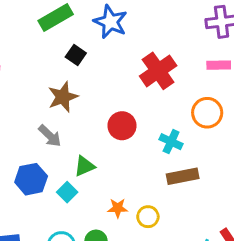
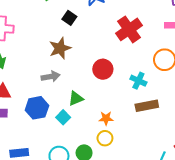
gray arrow: (50, 136) -> (51, 76), turned -54
orange star: (118, 208) -> (106, 118), moved
yellow circle: (148, 217) -> (105, 138), moved

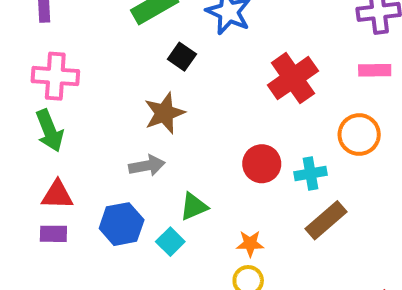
red circle: (103, 69) -> (262, 164), moved
cyan cross: (138, 81) -> (310, 173), turned -35
brown rectangle: (147, 106) -> (326, 220), turned -30

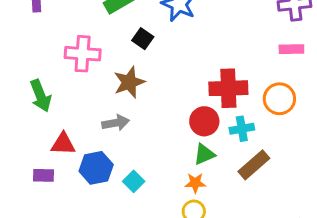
pink cross: (55, 76) -> (83, 54), moved
red cross: (293, 78) -> (228, 88), moved, turned 33
red triangle: (57, 195) -> (63, 144), moved
green triangle: (194, 207) -> (204, 154), moved

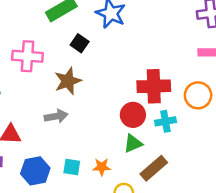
brown rectangle: (254, 165) -> (154, 168), moved
blue hexagon: (96, 168) -> (35, 171), moved
cyan square: (134, 181) -> (72, 167), turned -36
orange star: (195, 183) -> (102, 167), moved

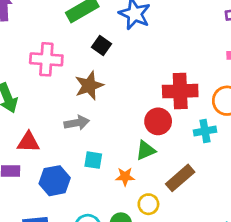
cyan cross: (165, 121) -> (205, 131), moved
green triangle: (133, 143) -> (146, 150), moved
cyan square: (72, 167) -> (93, 160), moved

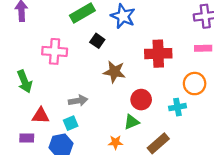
brown star: (89, 86) -> (114, 72), moved, turned 30
red cross: (180, 91) -> (158, 54), moved
cyan square: (93, 160) -> (71, 123), moved, turned -32

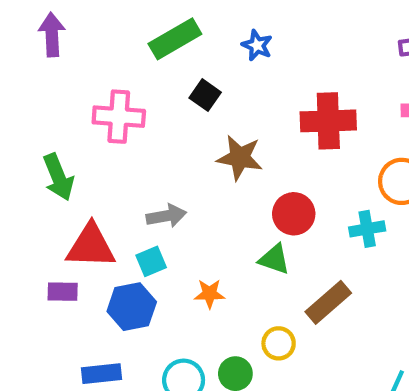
blue star: (123, 16) -> (257, 45), size x0.6
red triangle: (41, 116) -> (91, 246), size x1.4
green triangle: (132, 122) -> (274, 259), turned 42
orange star: (115, 142) -> (209, 294), moved

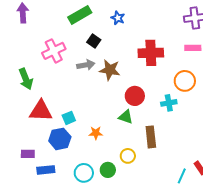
pink cross: (119, 117) -> (54, 51), turned -30
gray arrow: (166, 216) -> (86, 65), moved
purple rectangle: (63, 292) -> (28, 154), moved
brown rectangle: (328, 302) -> (151, 137), turned -55

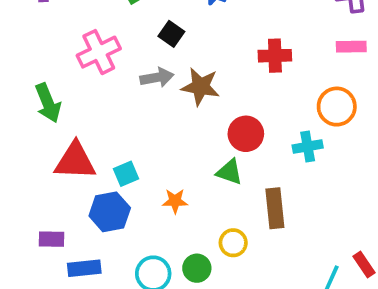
red cross: (151, 53) -> (275, 56), size x0.7

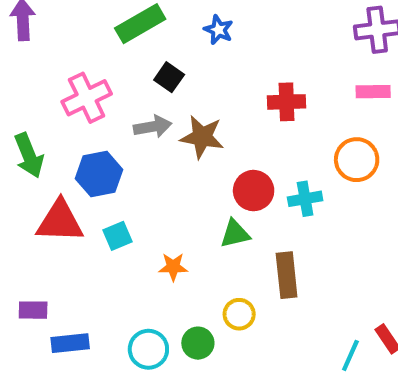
cyan cross: (308, 146) -> (305, 199), moved
green triangle: (230, 172) -> (235, 234), turned -32
blue hexagon: (110, 212) -> (99, 174), moved

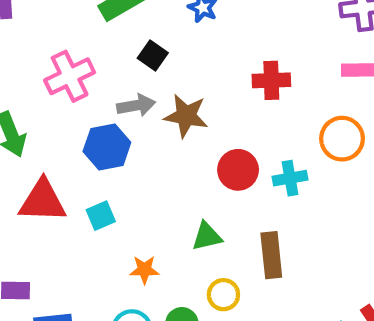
blue hexagon: (99, 174) -> (107, 147), moved
green triangle: (235, 234) -> (207, 236), moved
orange star: (173, 267) -> (144, 270), moved

